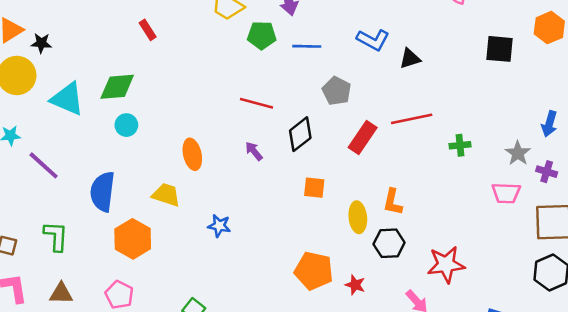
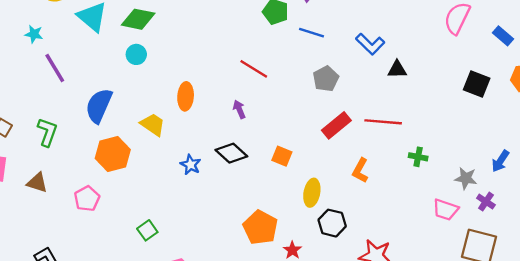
black diamond: (300, 134) -> (231, 153), moved, turned 64
gray star: (518, 153) -> (466, 178), turned 30
orange L-shape: (393, 202) -> (360, 171), moved

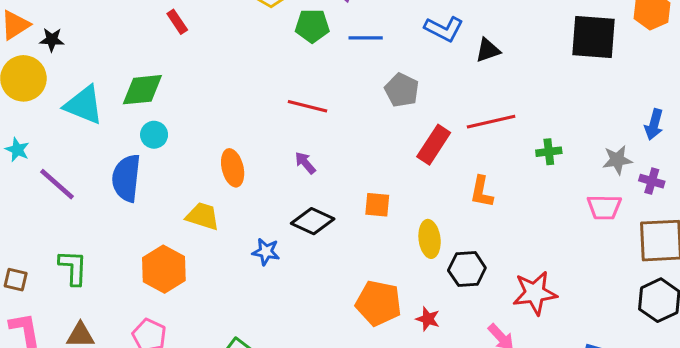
cyan star: (34, 34) -> (17, 150), turned 30
black square: (477, 84) -> (594, 37), size x1.4
blue semicircle: (99, 106) -> (126, 178), moved

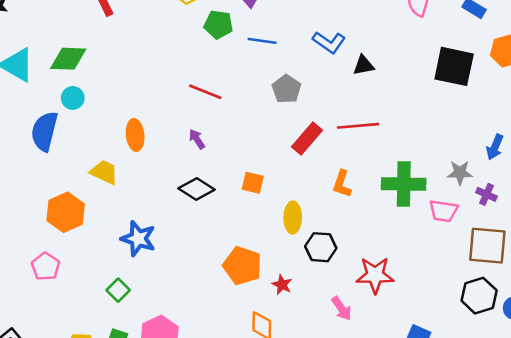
green cross: (549, 152) -> (404, 184), moved, size x2.0
blue star: (266, 252) -> (138, 239), moved, size x1.5

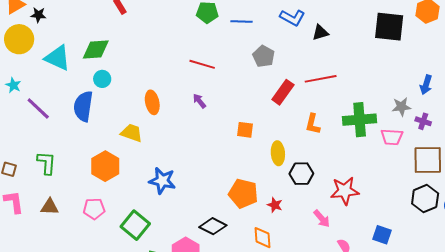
black diamond: (196, 189) -> (213, 226), moved
pink pentagon: (46, 266) -> (94, 209), turned -30
green square: (118, 290) -> (135, 225), moved, size x1.6

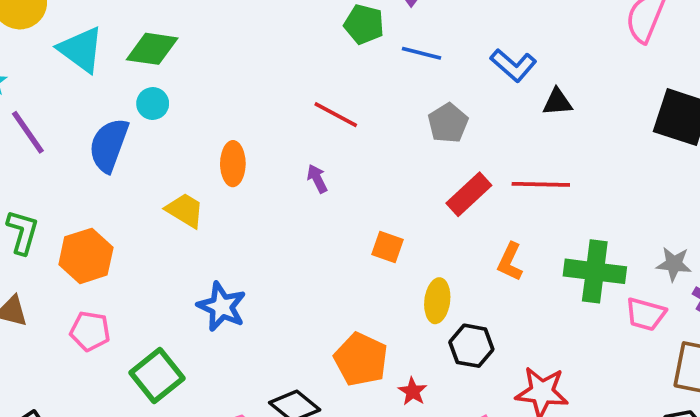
orange hexagon: (105, 166) -> (86, 256), moved

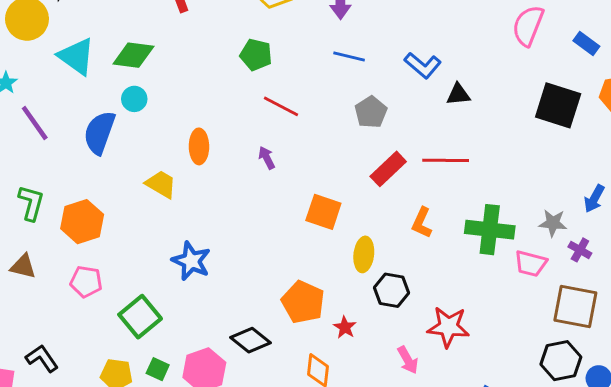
green pentagon: (364, 24) -> (256, 55), moved
orange square: (387, 247) -> (323, 212), size x1.4

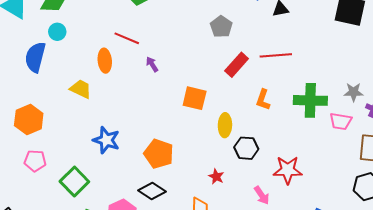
red line: (281, 106) -> (127, 38), moved
orange pentagon: (303, 302) -> (159, 154), moved

